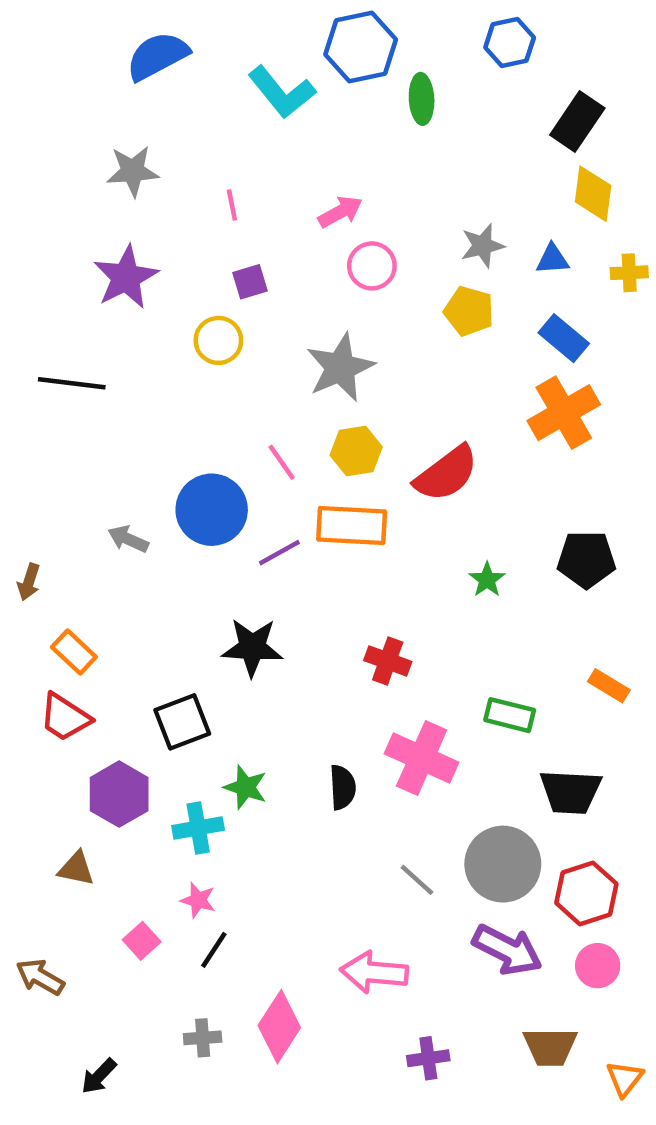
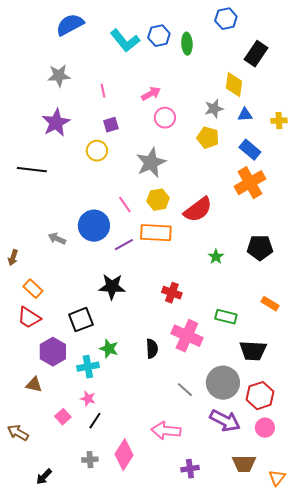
blue hexagon: (361, 47) -> (159, 36), moved, size x0.7
yellow diamond: (593, 194) -> (234, 85), moved

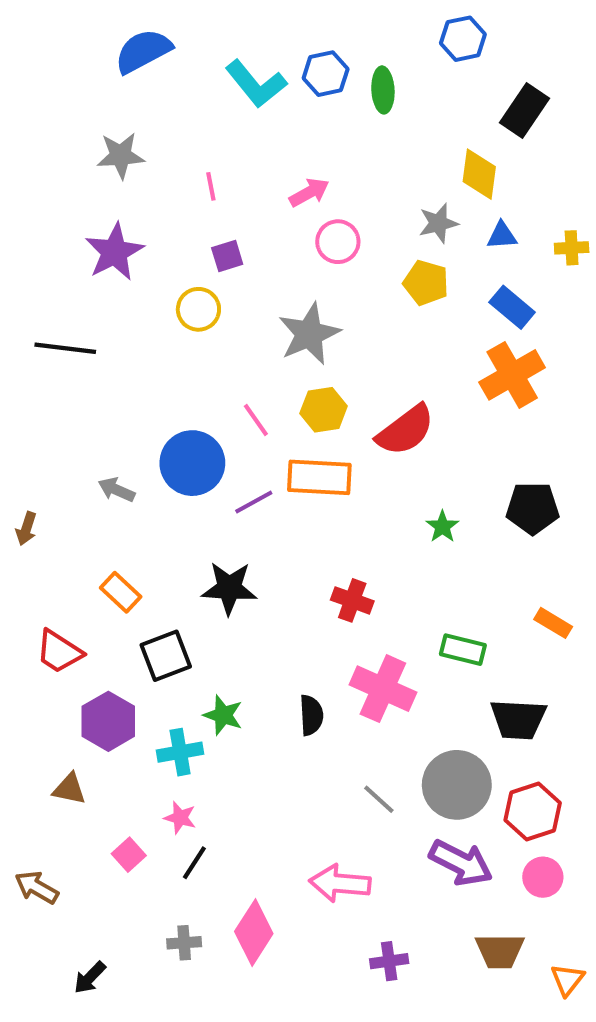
orange rectangle: (33, 289) -> (121, 592), moved

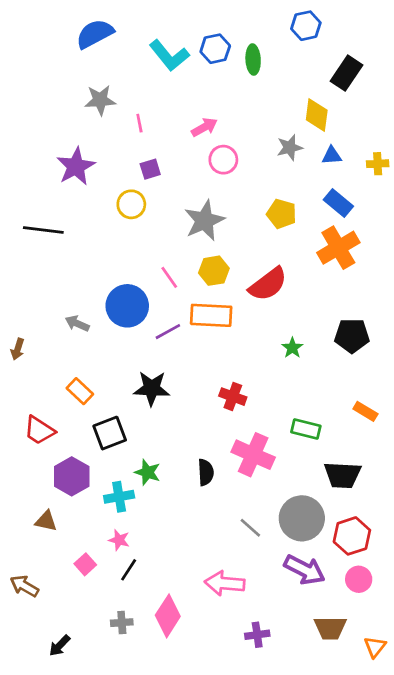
gray star: (121, 156) -> (100, 100), moved
yellow pentagon: (426, 283) -> (282, 214), moved

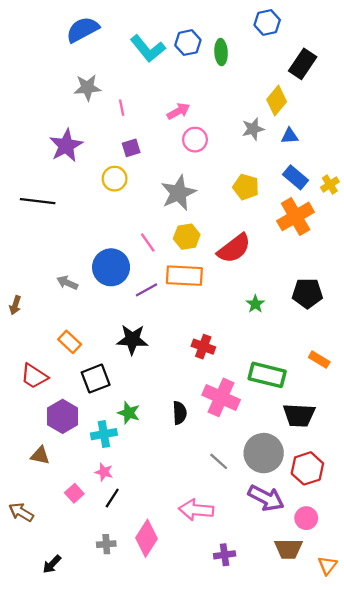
yellow diamond: (317, 115) -> (277, 101), turned 32
yellow cross: (378, 164) -> (330, 185), moved, turned -30
green rectangle: (306, 429) -> (267, 375), size x1.4
pink circle: (359, 579) -> (306, 518), moved

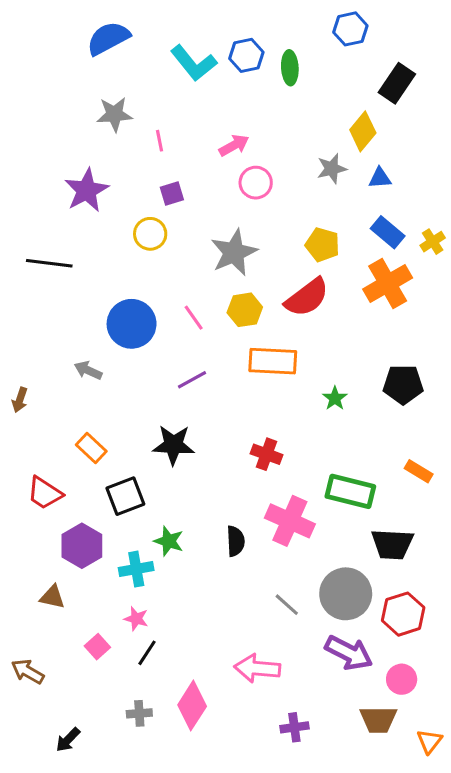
red semicircle: (234, 248) -> (307, 297), moved
blue circle: (111, 267) -> (132, 324), moved
orange rectangle: (184, 276) -> (273, 361), moved

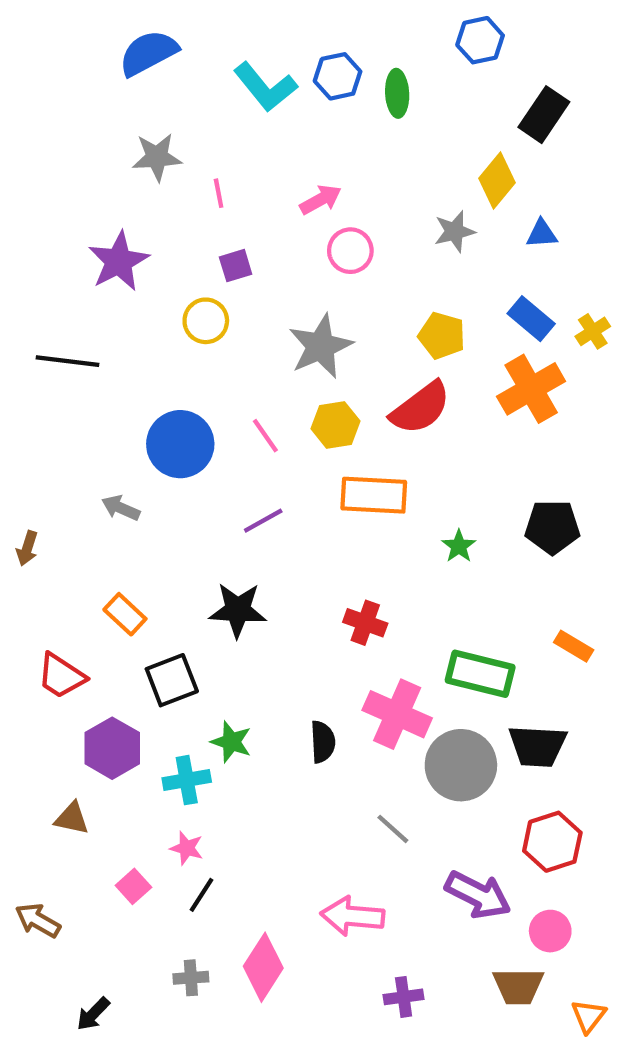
blue triangle: (380, 178) -> (542, 234), moved
gray circle: (346, 594) -> (461, 765), moved

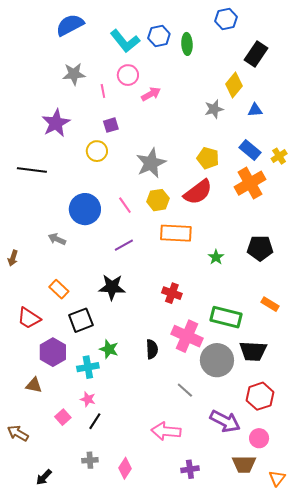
pink circle: (350, 251) -> (128, 75), moved
pink diamond: (263, 967) -> (125, 468), moved, size x0.7

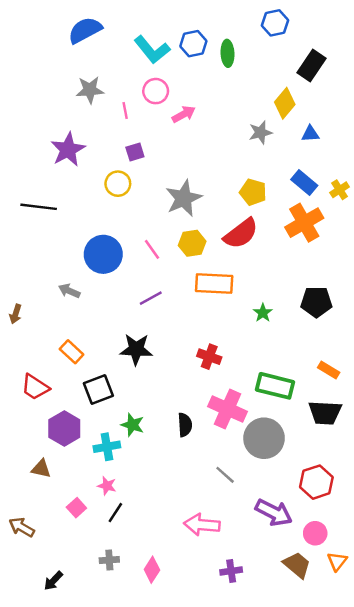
black trapezoid: (253, 351) -> (325, 413), moved
brown trapezoid: (244, 464) -> (297, 565), turned -140
orange triangle: (277, 478) -> (337, 561), moved

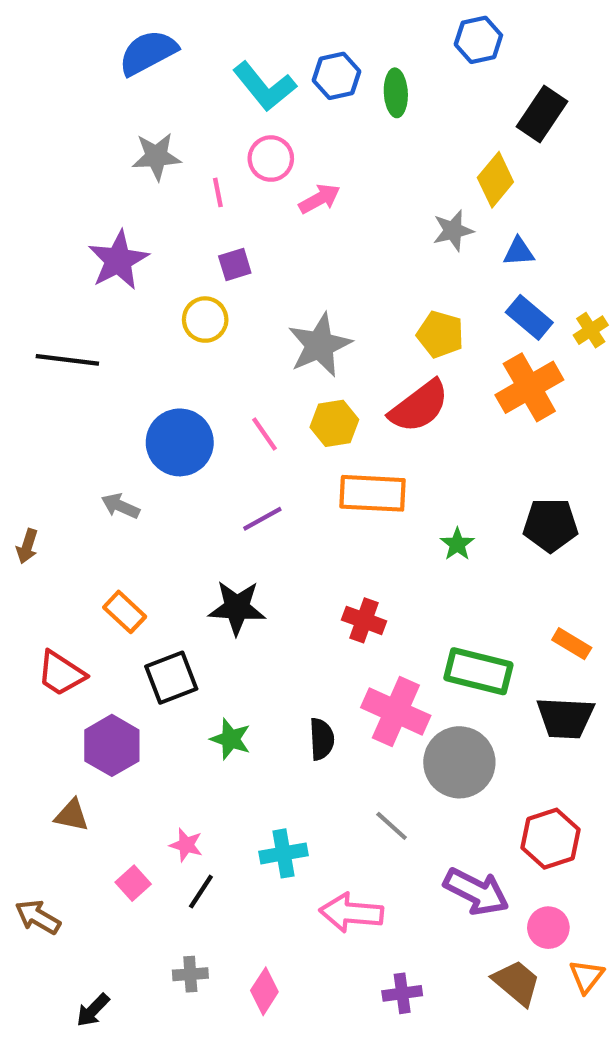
blue triangle: (310, 134) -> (519, 252), moved
cyan cross: (107, 447) -> (284, 853), moved

